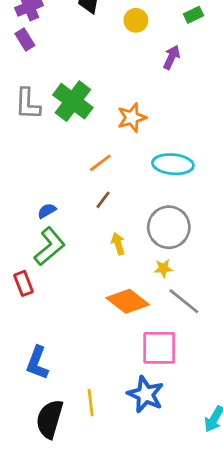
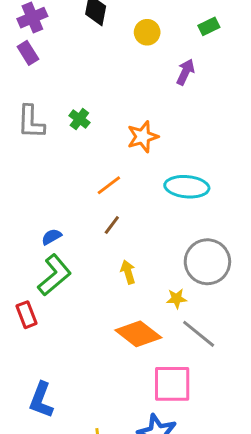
green cross: (73, 101) -> (79, 119), size x0.5
gray circle: (169, 227) -> (207, 262), moved

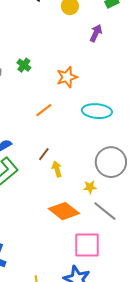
brown line: (112, 225) -> (44, 154), moved

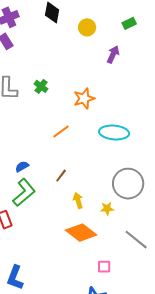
yellow arrow: (57, 169) -> (78, 201), moved
gray line: (105, 211) -> (136, 240), moved
pink square: (87, 245) -> (104, 267), size x0.5

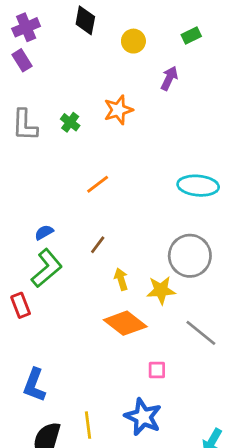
orange star: (84, 98) -> (118, 110), moved
cyan ellipse: (114, 132) -> (198, 186), moved
yellow star: (107, 209) -> (161, 290), size x1.5

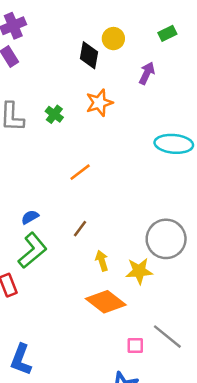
black diamond: (85, 20) -> (89, 55), moved
cyan ellipse: (198, 186) -> (174, 144), moved
gray line: (201, 333) -> (167, 337), moved

